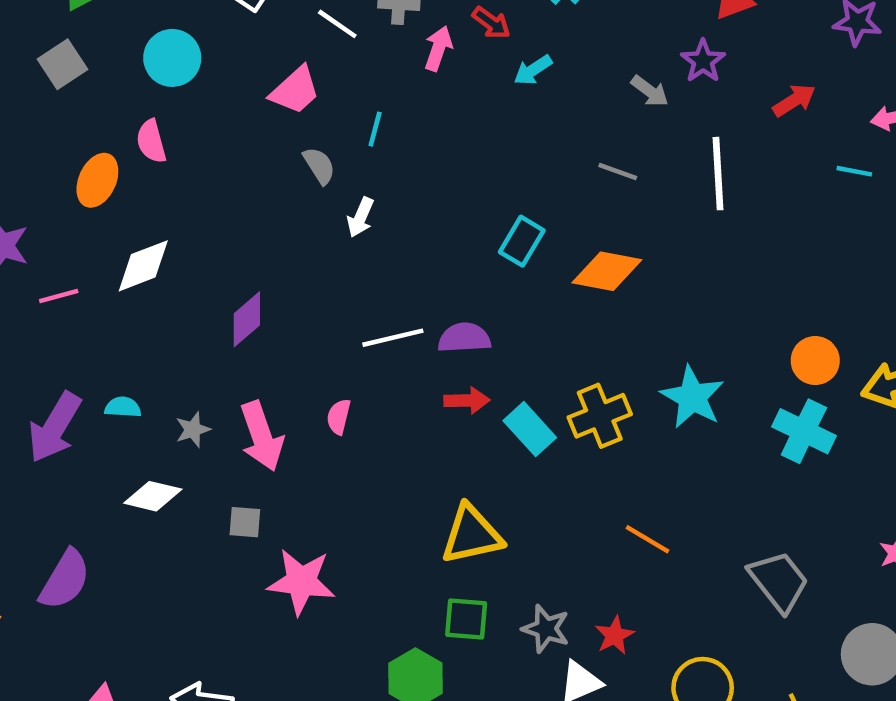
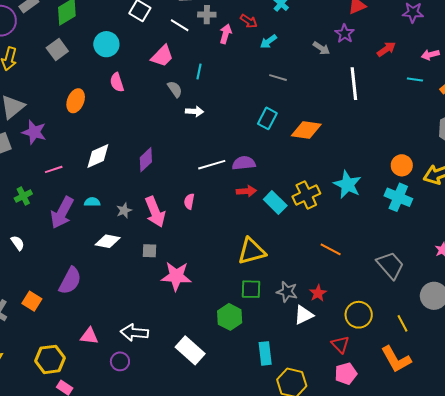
pink semicircle: (151, 141) -> (117, 82), moved
gray line: (618, 172) -> (278, 78), moved
white arrow: (360, 217) -> (194, 111), turned -108
white diamond: (143, 266) -> (98, 156), moved
pink line: (59, 296) -> (54, 169), moved

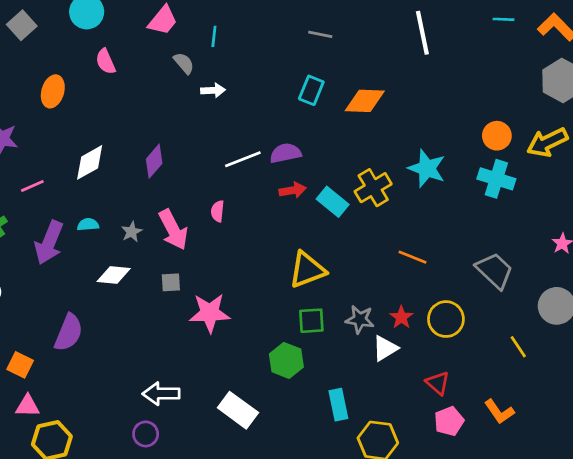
yellow circle: (359, 315) -> (446, 319), moved
pink triangle: (89, 336) -> (27, 406), moved
orange L-shape: (396, 359) -> (499, 412), moved, size x0.7

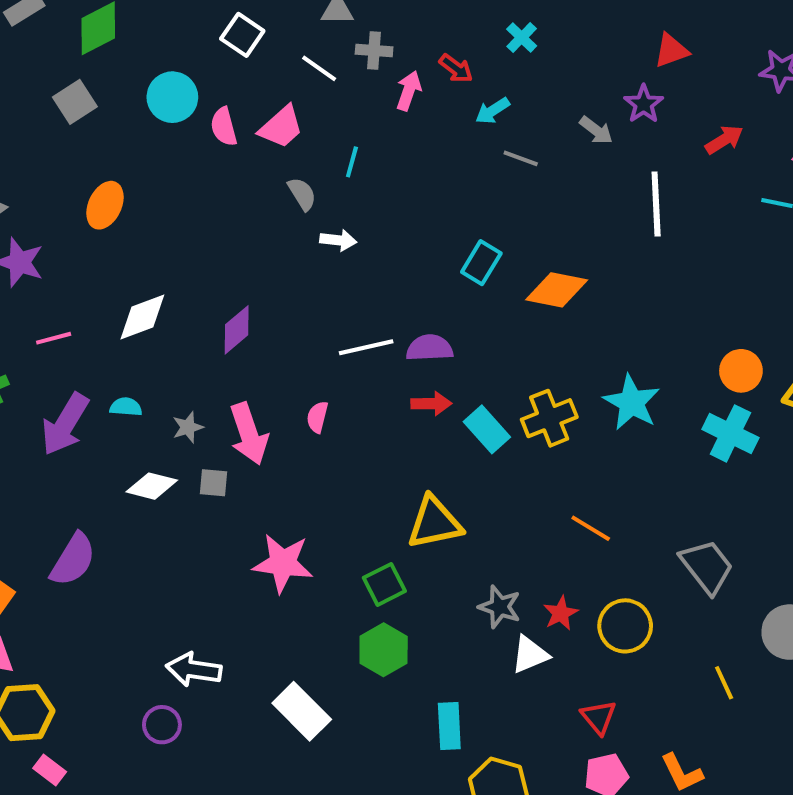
gray line: (320, 34) -> (521, 158), moved
pink semicircle: (106, 61) -> (224, 127), moved
gray square: (171, 282) -> (213, 483), moved
green square: (311, 321) -> (384, 584), moved, turned -32

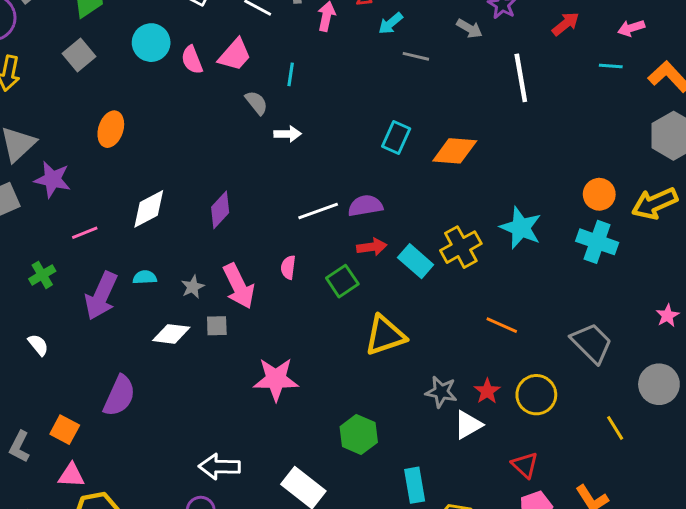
green square: (384, 584) -> (342, 281), moved

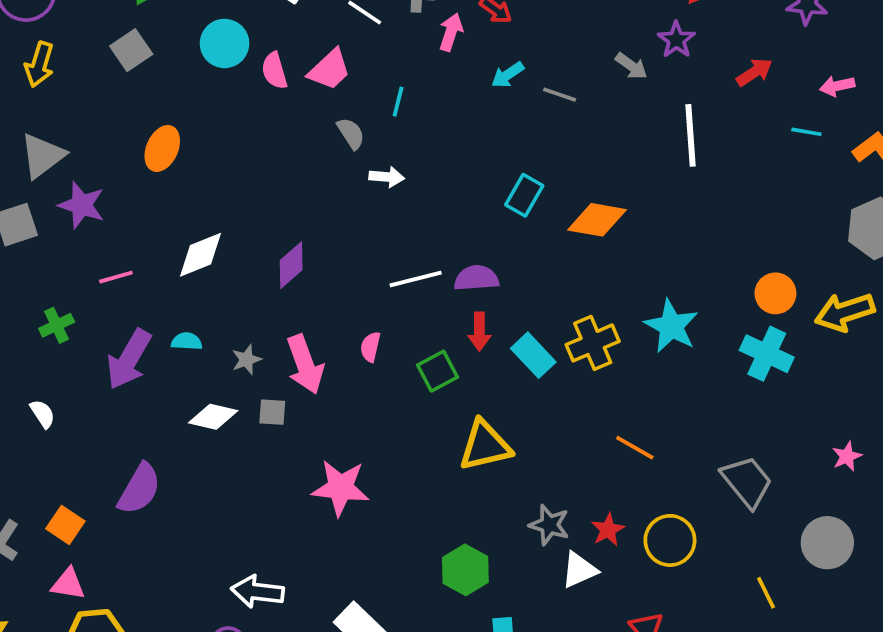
cyan arrow: (391, 23) -> (508, 75), moved
red arrow: (372, 247) -> (479, 332), turned 92
green hexagon: (359, 435) -> (465, 570), moved

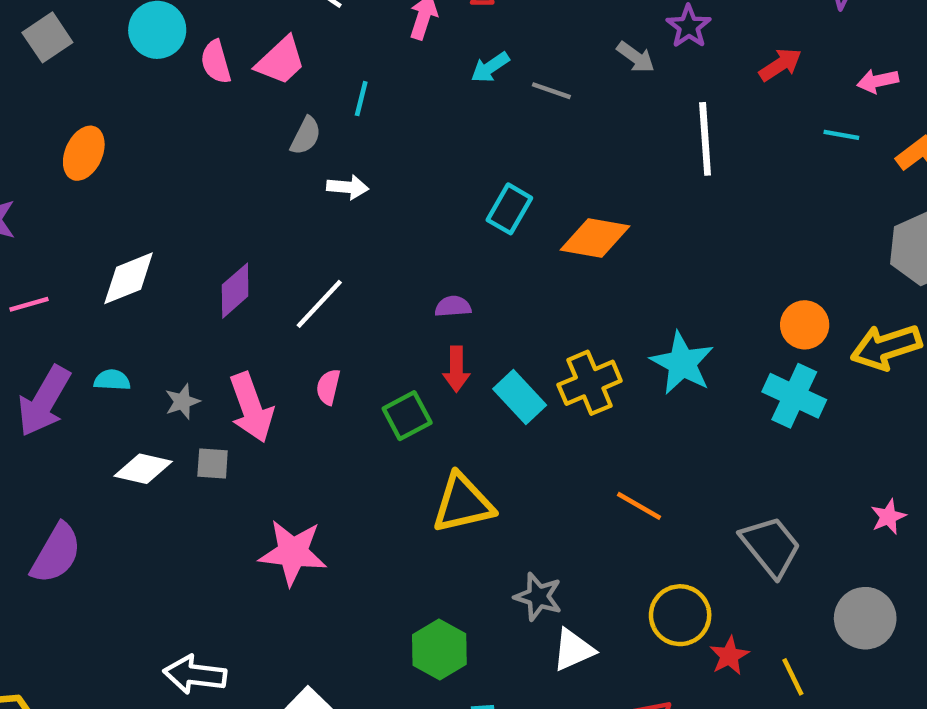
gray semicircle: (351, 133) -> (306, 136), turned 60
purple semicircle: (476, 278) -> (453, 306), size x0.7
white line: (416, 279) -> (319, 304), moved, turned -33
red star: (608, 530) -> (729, 656), moved

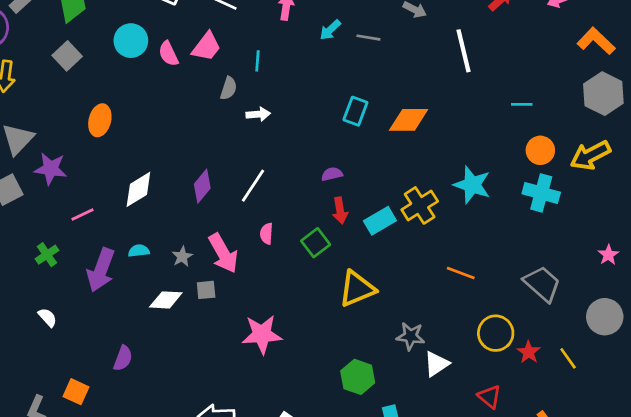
cyan line: (841, 135) -> (522, 104), moved
cyan rectangle: (520, 397) -> (380, 221), turned -68
purple semicircle: (56, 553) -> (123, 358), size x0.7

